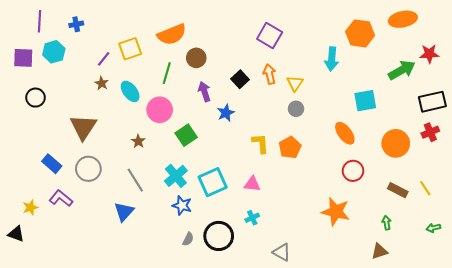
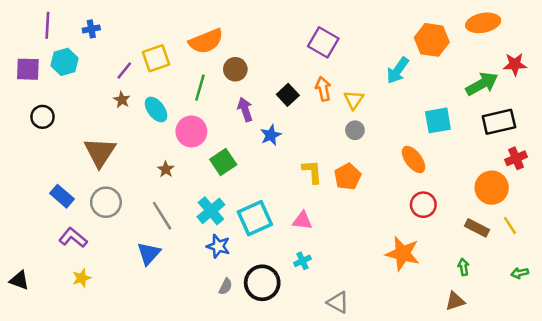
cyan arrow: (332, 59) -> (398, 70), turned 30
black rectangle: (432, 102) -> (499, 122), moved
orange circle: (396, 143) -> (492, 188), moved
yellow star: (30, 207) -> (82, 278), moved

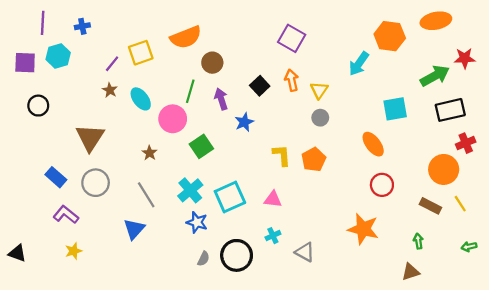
green line: (200, 88) -> (190, 91), moved
gray triangle: (338, 302) -> (305, 252), moved

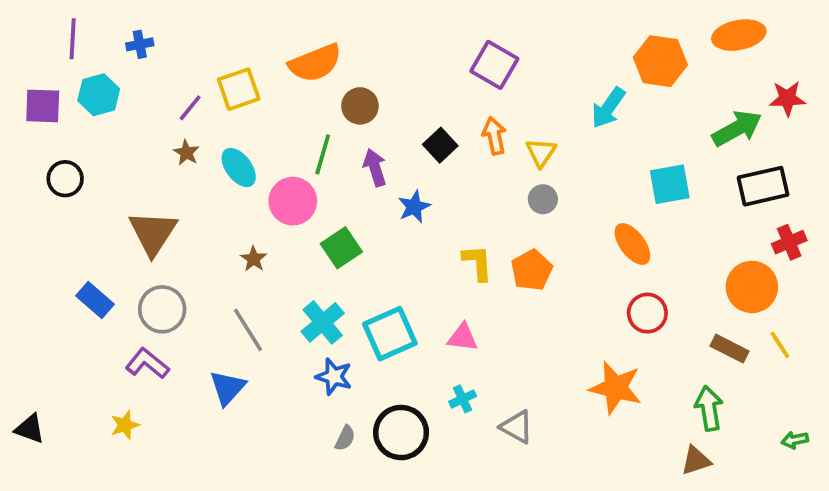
purple L-shape: (66, 215) -> (147, 363), moved
green arrow: (418, 241) -> (709, 408), size x1.6
green arrow: (469, 247) -> (795, 440), moved

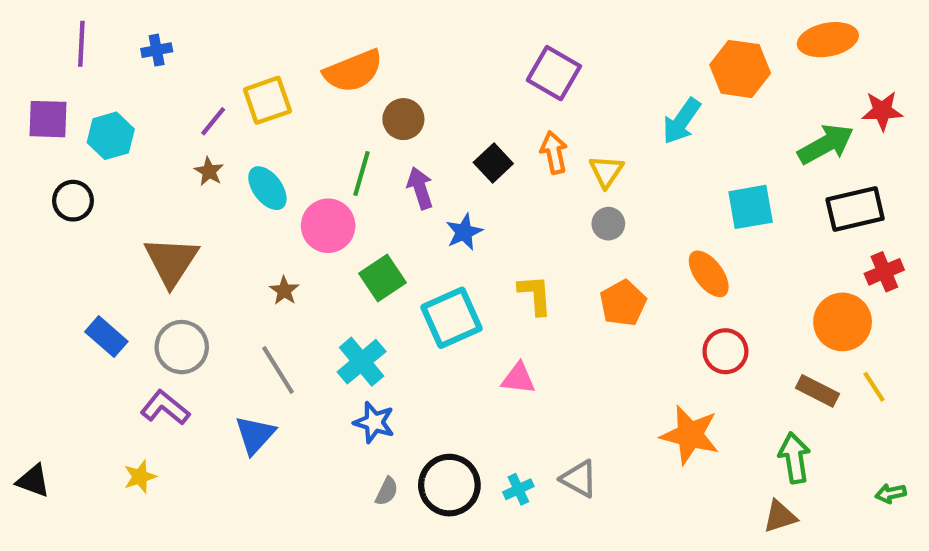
cyan hexagon: (99, 95) -> (111, 136), moved
orange pentagon: (532, 270) -> (623, 303), moved
cyan square: (390, 334) -> (451, 318), moved
cyan cross: (463, 399) -> (518, 489), moved

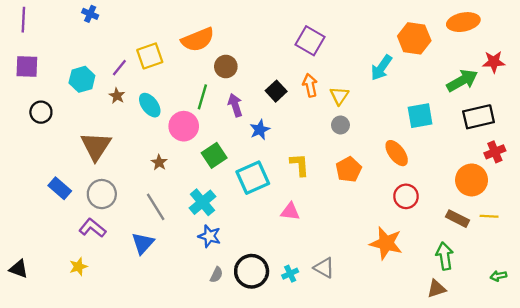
purple line: (81, 44) -> (23, 20), moved
blue cross: (157, 50) -> (90, 14), moved, turned 35
cyan hexagon: (111, 136) -> (82, 79), moved
yellow line: (874, 387) -> (489, 216), turned -54

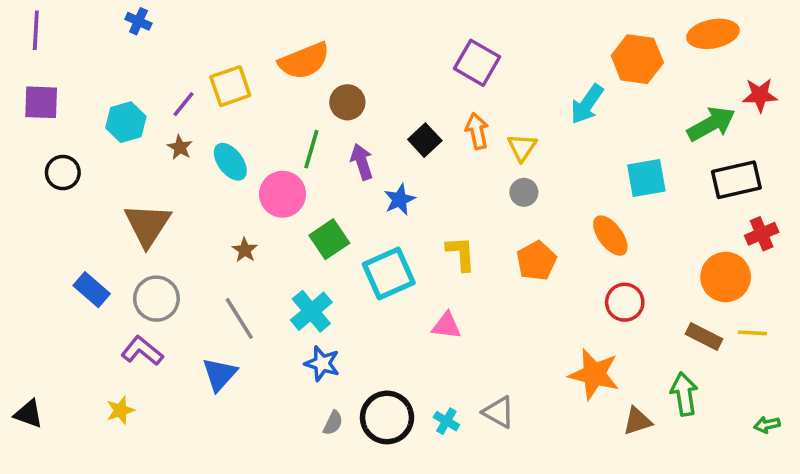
cyan cross: (290, 274) -> (446, 421), turned -35
brown triangle: (436, 289) -> (637, 421), moved

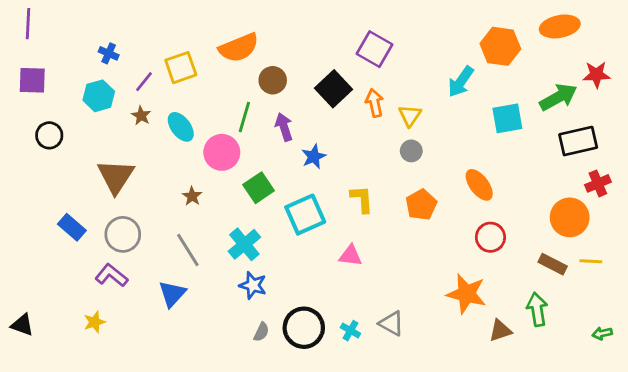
blue cross: (138, 21) -> (109, 53), moved
black square: (425, 140) -> (333, 89), moved, size x1.4
cyan square: (646, 178) -> (507, 118), moved

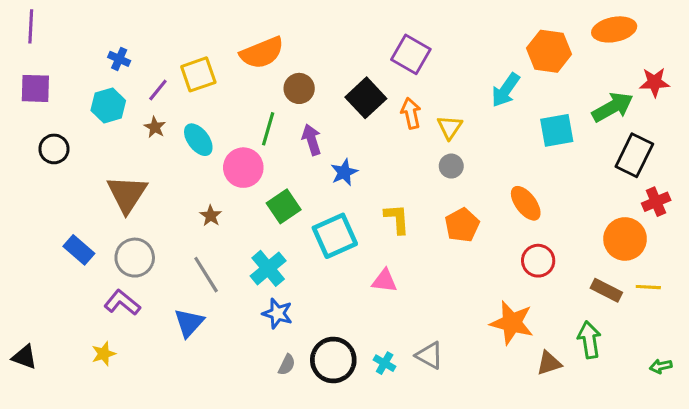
black rectangle: (578, 141) -> (634, 155), turned -51

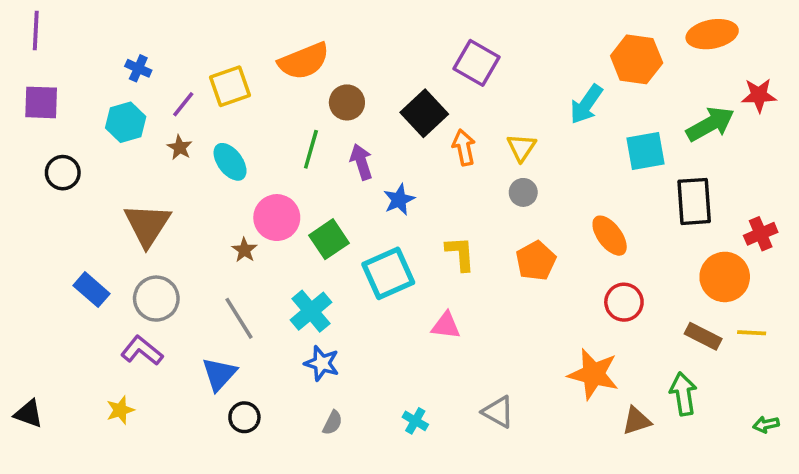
orange arrow: (411, 113) -> (464, 147), moved
black rectangle: (634, 155) -> (694, 201), moved, turned -30
pink circle: (243, 168) -> (277, 218), moved
black circle: (333, 360) -> (244, 417), moved, size x0.6
cyan cross: (385, 363) -> (415, 421), moved

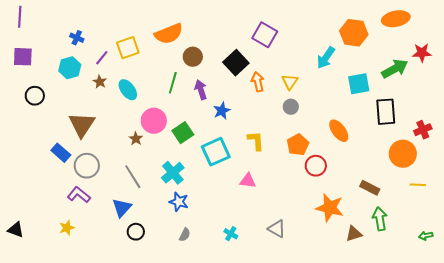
blue rectangle: (92, 290) -> (61, 153), moved
red circle: (624, 302) -> (316, 166), moved
brown rectangle: (703, 336) -> (370, 188), moved

